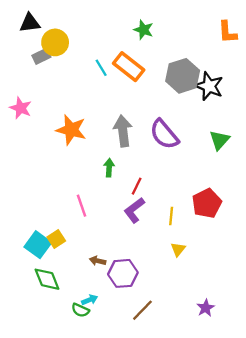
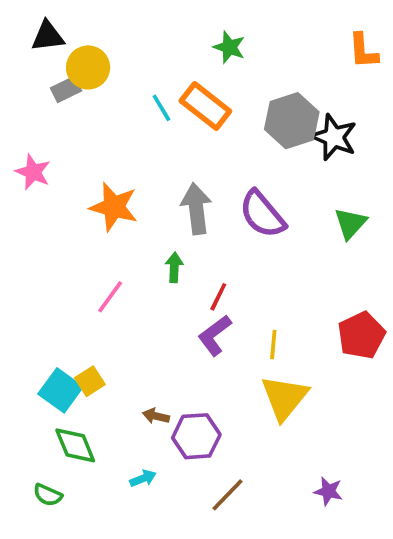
red pentagon: (207, 203) -> (361, 335), moved
pink line: (82, 206) -> (110, 297), moved, turned 55
yellow triangle: (178, 249) -> (284, 398), size x2.0
purple star: (206, 308) -> (328, 491), turned -30
green semicircle: (80, 310) -> (48, 495), moved

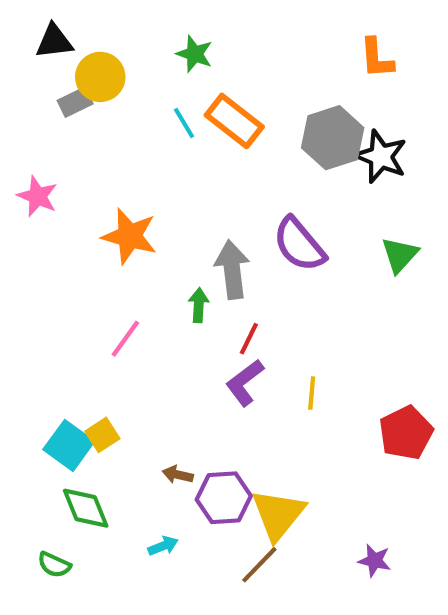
green star: (229, 47) -> (194, 54), moved
orange L-shape: (363, 51) -> (377, 58), moved
gray arrow: (196, 209) -> (232, 270), moved
red pentagon: (361, 335) -> (406, 433), moved
yellow triangle: (284, 398) -> (278, 514), moved

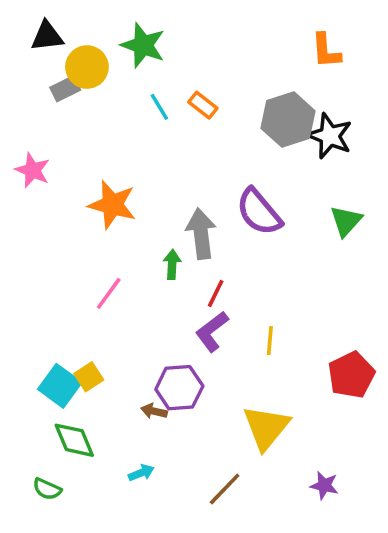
green star: (194, 54) -> (143, 45), moved, size x1.4
orange rectangle: (234, 121) -> (203, 105), size x0.6
purple hexagon: (224, 498) -> (179, 388), moved
yellow triangle: (278, 514) -> (266, 427), moved

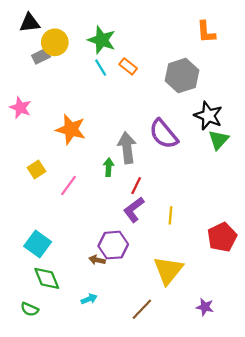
green star: (143, 45) -> (102, 40), moved
black star: (330, 136) -> (208, 116), moved
yellow square: (89, 377) -> (36, 169), moved

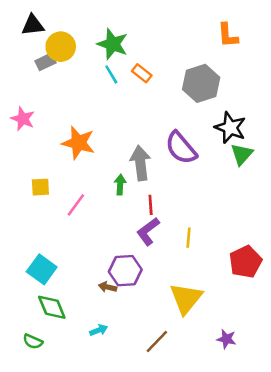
yellow square: (36, 169) -> (40, 187), turned 30
red line: (136, 186) -> (151, 205), turned -30

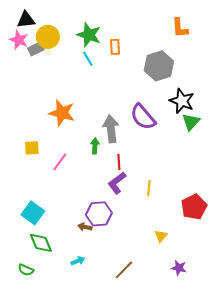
orange rectangle: (142, 73) -> (115, 47), moved, turned 49
pink star: (23, 119) -> (19, 40), moved
yellow triangle: (186, 298) -> (161, 236), moved, size x0.5

